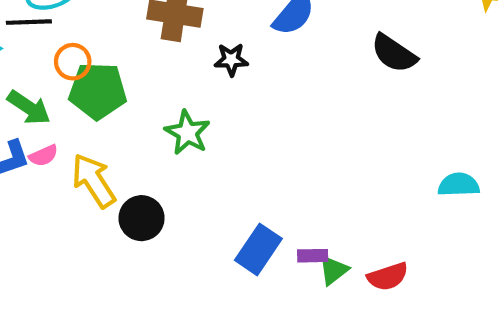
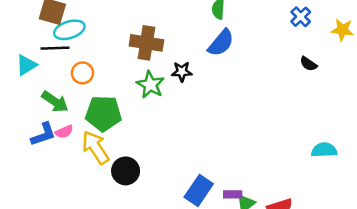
black semicircle: (394, 53) -> (308, 64), moved, size x0.6
green pentagon: (98, 91) -> (103, 113), moved
green star: (187, 133) -> (150, 85), moved

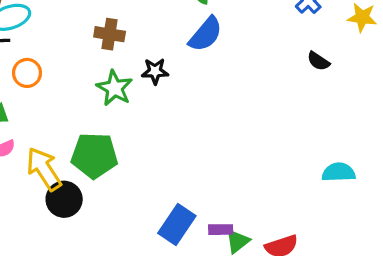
brown cross: (146, 43) -> (110, 34), size x0.7
green pentagon: (103, 113) -> (94, 155), moved
black circle: (126, 171) -> (64, 199), moved

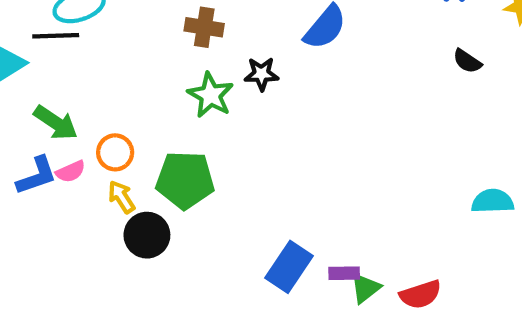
orange circle: (27, 73) -> (115, 152), moved
yellow arrow: (44, 169) -> (121, 197), size x0.6

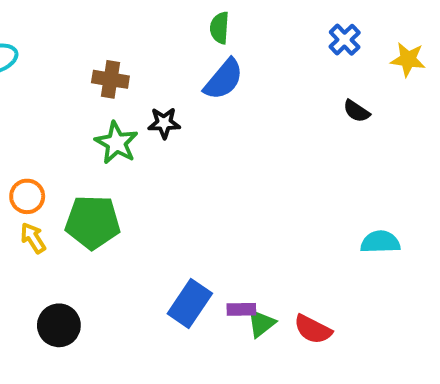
black circle: (147, 235) -> (59, 325), moved
red semicircle: (420, 294) -> (313, 329), turned 45

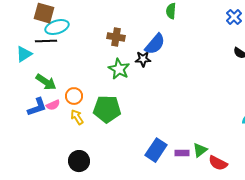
blue semicircle: (224, 79) -> (155, 44), moved
green triangle: (261, 323) -> (200, 150), moved
black circle: (59, 325) -> (79, 161), moved

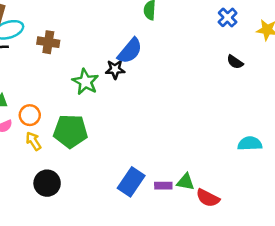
brown cross: (116, 37) -> (48, 42), moved
green triangle: (200, 150) -> (186, 182), turned 49
black circle: (79, 161) -> (47, 183), moved

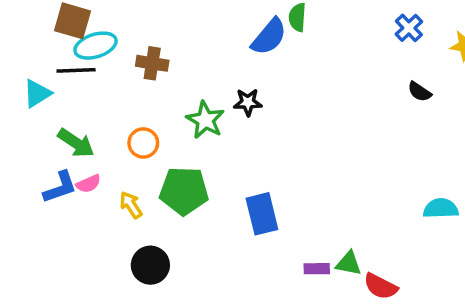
blue semicircle: (130, 51) -> (269, 37), moved
orange circle: (30, 115) -> (143, 143), moved
blue rectangle: (131, 182) -> (262, 214), moved, turned -48

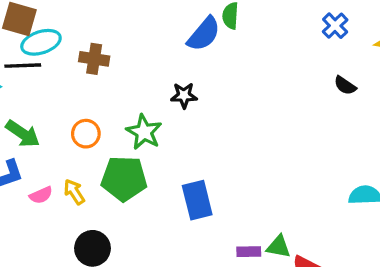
green star: (205, 120) -> (144, 132), moved
pink semicircle: (88, 184) -> (41, 195), moved

